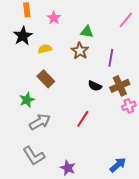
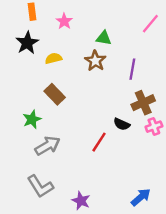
black semicircle: (95, 86) -> (122, 124), moved

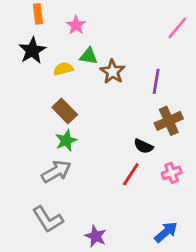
green triangle: (104, 38) -> (89, 56), moved
green star: (32, 119) -> (66, 141), moved
pink cross: (154, 127) -> (172, 173), moved
red line: (99, 142) -> (131, 174), moved

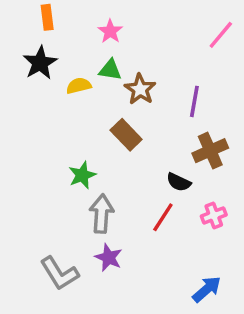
pink star: (76, 25) -> (110, 31), moved
brown rectangle: (65, 111) -> (126, 135), moved
gray arrow: (56, 172) -> (101, 214), moved, turned -56
purple star: (96, 236) -> (109, 258), moved

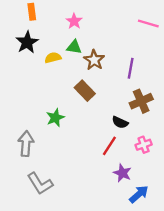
pink line: (221, 35) -> (148, 24), turned 66
gray arrow: (101, 214) -> (26, 144), moved
purple star: (109, 258) -> (122, 173), moved

